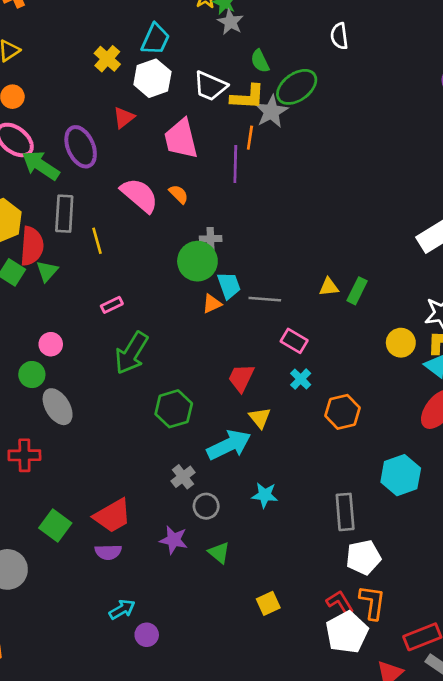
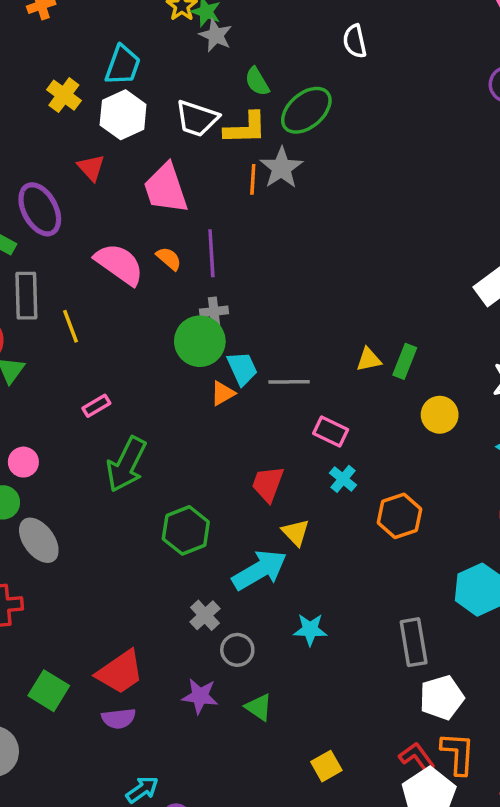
gray star: (271, 112) -> (281, 168), moved
red triangle: (124, 118) -> (91, 168), turned -30
purple line: (235, 164) -> (211, 253), moved
yellow circle: (401, 343) -> (440, 415), moved

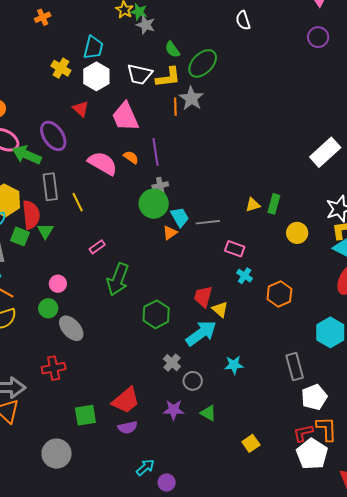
white semicircle: (355, 41) -> (243, 20), moved
red trapezoid: (268, 484) -> (203, 297), moved
green square: (49, 691) -> (85, 415), turned -35
red L-shape: (417, 757) -> (303, 433), turned -60

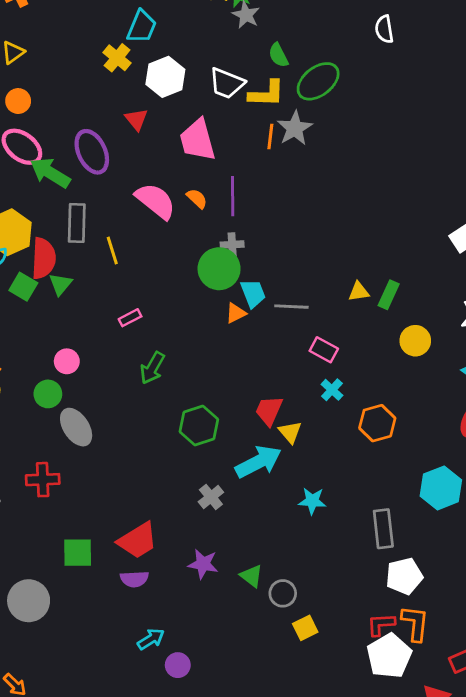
cyan trapezoid: (93, 47) -> (142, 27), moved
green arrow: (118, 279) -> (152, 368), size x0.7
cyan star: (234, 365) -> (312, 501), moved
gray circle: (193, 381) -> (283, 593), moved

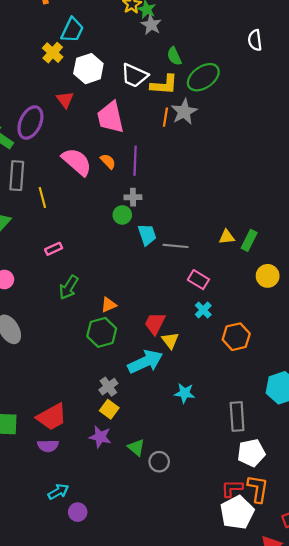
purple ellipse: (92, 152) -> (30, 122), turned 48
green circle: (219, 269) -> (122, 215), size x0.6
orange triangle: (236, 313) -> (109, 305), moved
yellow square: (305, 628) -> (109, 409), moved, turned -30

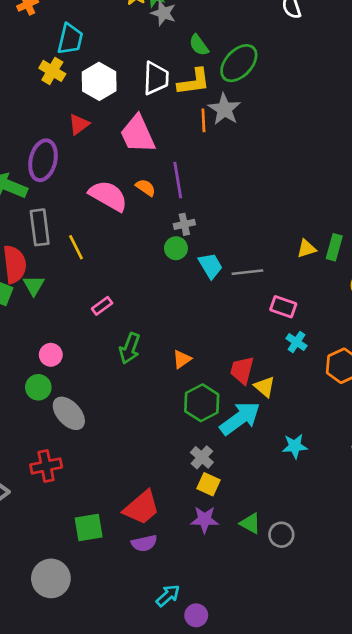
white trapezoid: (134, 75) -> (156, 78), turned -100
red triangle: (65, 100) -> (79, 124), turned 42
green hexagon: (102, 332) -> (202, 403), moved

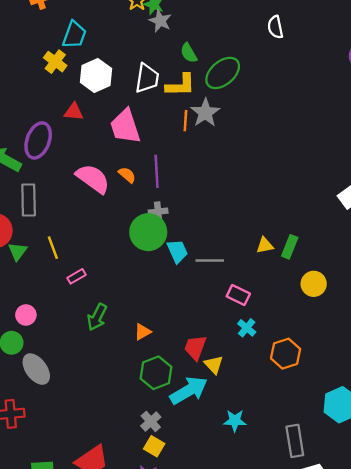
red triangle: (79, 124) -> (74, 112), turned 36
yellow line: (76, 247) -> (53, 248), moved
green circle: (176, 248) -> (148, 232), size x1.8

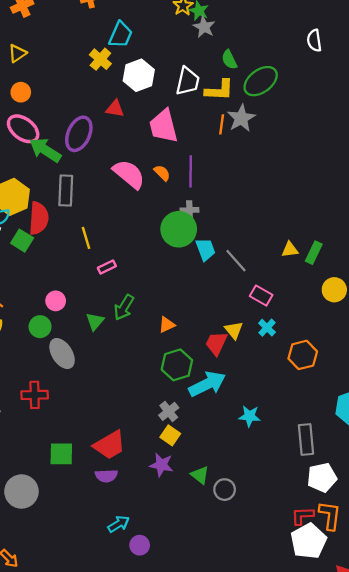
green triangle: (18, 251) -> (95, 321), moved
gray line: (210, 261) -> (236, 261), turned 45
yellow triangle: (214, 365) -> (234, 330), moved

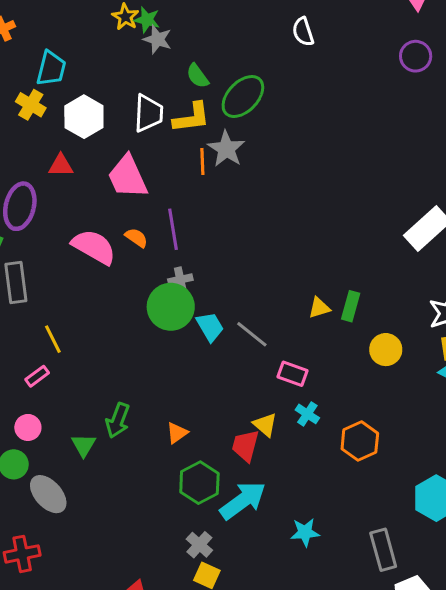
pink rectangle: (107, 267) -> (37, 376), moved

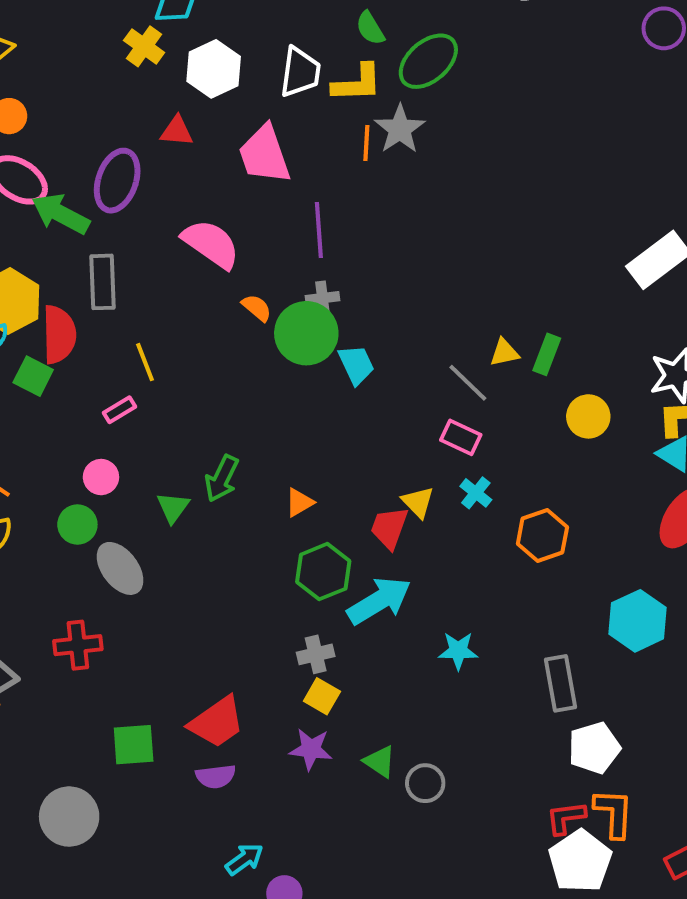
orange semicircle: (136, 238) -> (257, 308), moved
gray line: (252, 334) -> (468, 383), moved
gray cross: (199, 545) -> (316, 654), turned 30

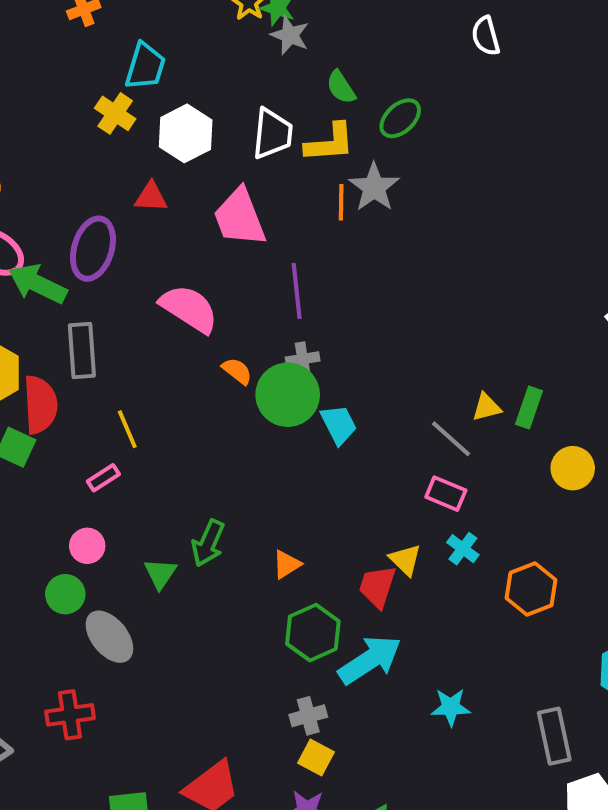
green ellipse: (428, 61) -> (400, 118), size x0.7

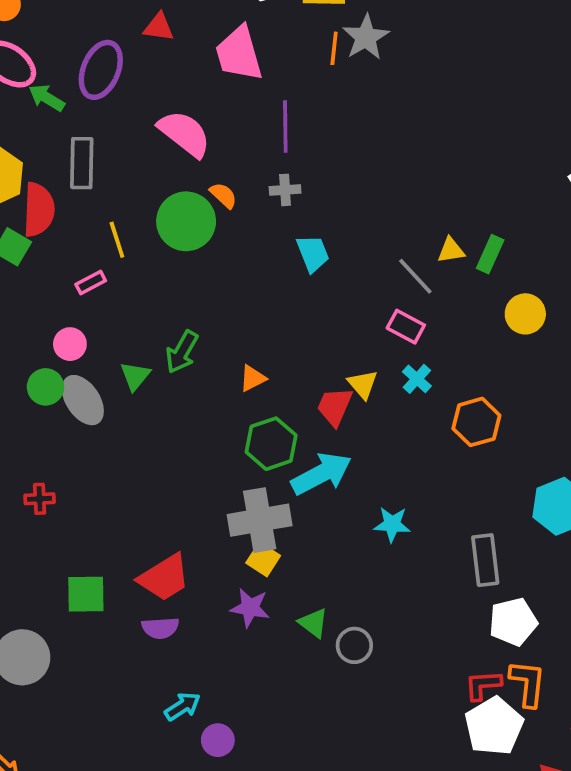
green arrow: (38, 284) -> (47, 98), size x0.7
green circle: (288, 395) -> (186, 221), moved
gray ellipse: (109, 637) -> (83, 400), moved
red cross: (70, 715) -> (40, 499), size x0.7
gray cross: (308, 716) -> (260, 520), size x1.8

